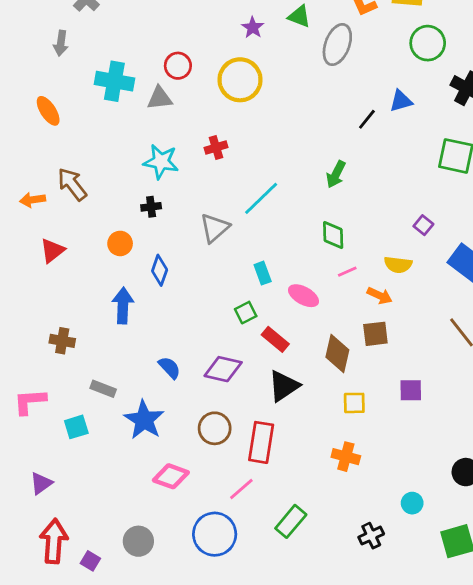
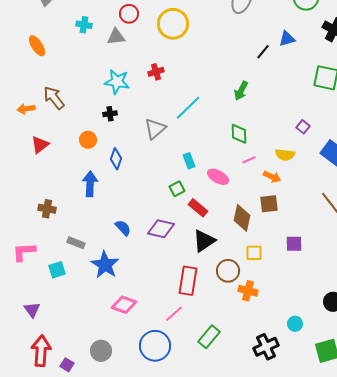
cyan cross: (114, 81) -> (84, 25), size x0.6
brown circle: (215, 428) -> (228, 271), moved
purple triangle: (41, 483) -> (32, 310), turned -30
black cross: (371, 536) -> (266, 347), size x1.4

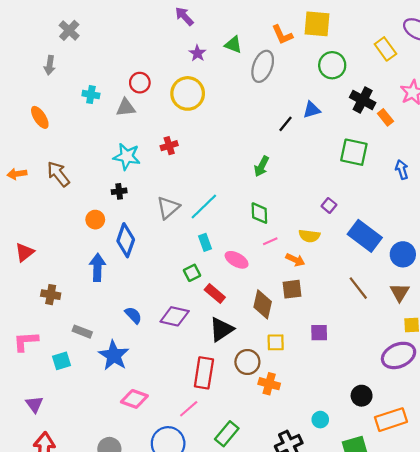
cyan line: (188, 108) -> (204, 207), moved
orange arrow: (26, 109) -> (17, 174), moved
red triangle: (40, 145) -> (25, 252), moved
blue diamond: (116, 159) -> (126, 240), size x1.4

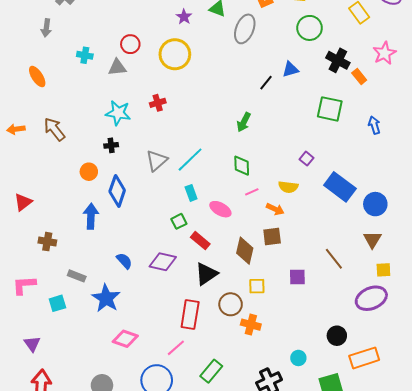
brown line: (358, 288) -> (334, 259), moved

